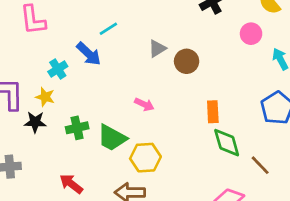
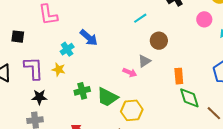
cyan line: (108, 29) -> (140, 18), moved
gray triangle: (157, 49) -> (144, 61), moved
black star: (35, 122) -> (39, 97), moved

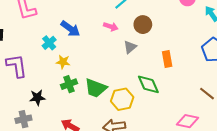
yellow star: (59, 69) -> (63, 62), moved
pink arrow: (130, 72) -> (111, 27), moved
black star: (39, 97) -> (37, 98), moved
green diamond: (189, 98) -> (148, 84), moved

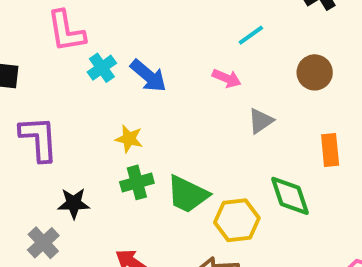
brown circle: (143, 25) -> (315, 72), moved
cyan cross: (49, 43) -> (102, 68), moved
gray cross: (23, 119) -> (43, 243), turned -35

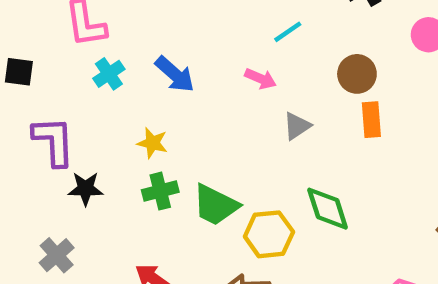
cyan cross: (102, 68) -> (109, 74), moved
orange rectangle: (330, 150) -> (371, 120), moved
black star: (74, 203) -> (86, 189), moved

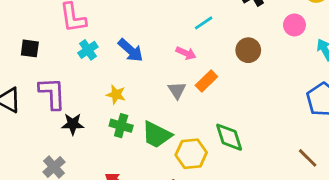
orange rectangle: (371, 120) -> (206, 81), moved, turned 50
gray triangle: (297, 126) -> (177, 90), moved, turned -30
green cross: (160, 191) -> (121, 126), turned 30

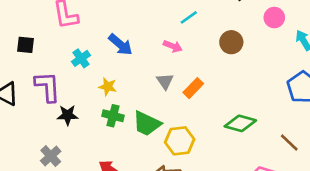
cyan cross: (88, 50) -> (81, 58), moved
orange rectangle: (206, 81) -> (193, 88), moved
green diamond: (229, 137) -> (240, 123), moved, turned -56

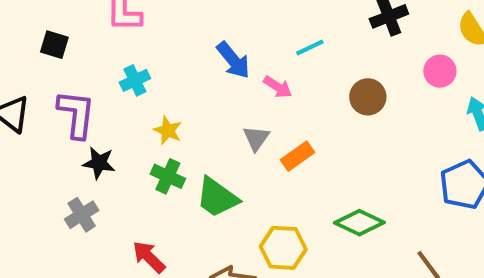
blue arrow: (120, 45) -> (233, 60), moved
yellow hexagon: (180, 141) -> (283, 248), moved
gray cross: (51, 156) -> (82, 215), moved

